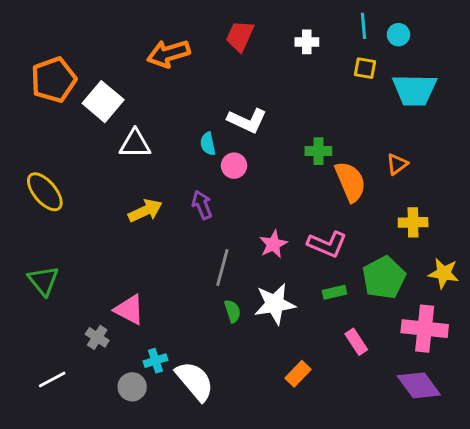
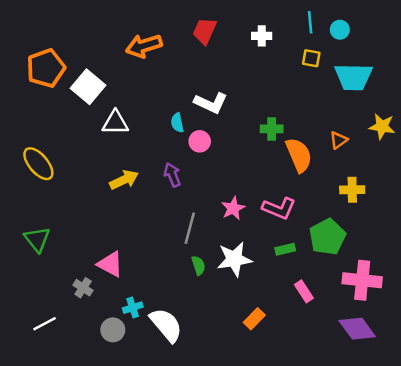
yellow star: (444, 273) -> (382, 126), moved

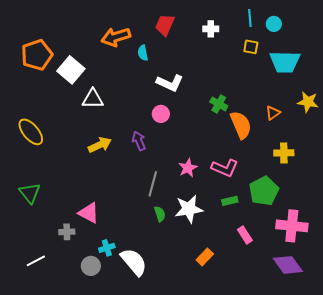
cyan semicircle: (177, 123) -> (143, 53), moved
green cross: (272, 129) -> (219, 104), turned 30
gray cross: (83, 288) -> (67, 232), turned -35

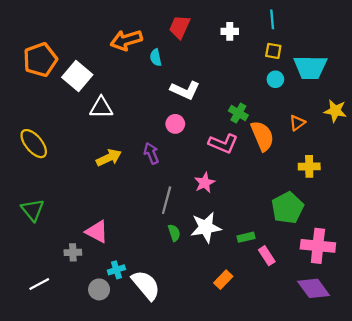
cyan circle: (274, 24) -> (275, 79), moved
pink L-shape: (225, 168) -> (223, 144), moved
green rectangle: (230, 201) -> (246, 237), moved

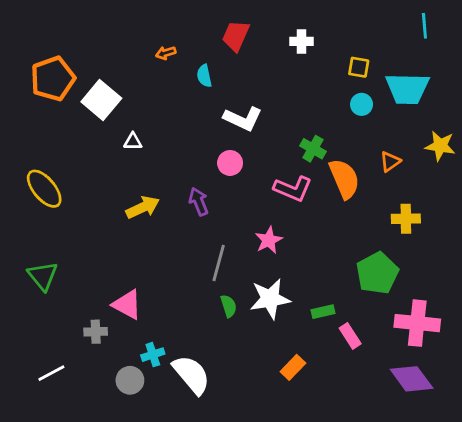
cyan line: (272, 19) -> (424, 26), moved
orange arrow: (126, 40) -> (166, 53), size x0.5
white triangle: (101, 108) -> (133, 142), size x0.6

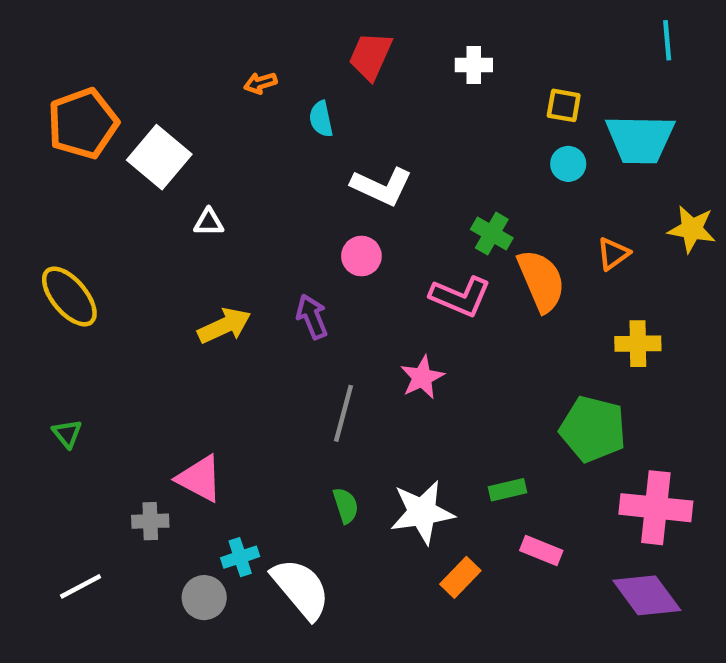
green pentagon: (377, 273) -> (593, 429), turned -30
green triangle: (43, 276) -> (67, 434), size x0.6
white star: (270, 299) -> (422, 512), moved
green semicircle: (229, 306) -> (346, 505), moved
pink rectangle: (350, 336) -> (541, 550), moved, turned -35

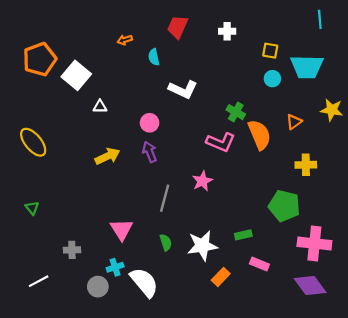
pink circle: (361, 256) -> (150, 123), moved
pink triangle: (200, 478) -> (122, 229), moved, turned 30

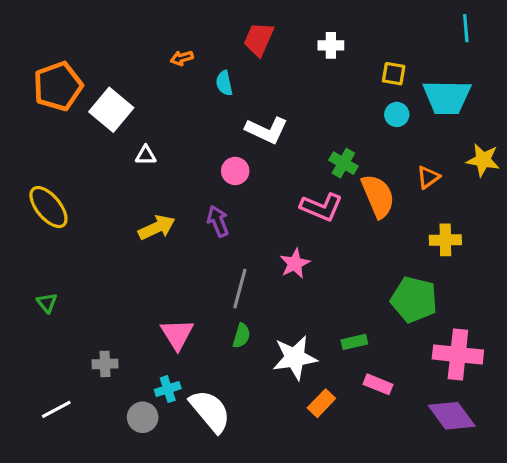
pink circle: (150, 123) -> (235, 171), moved
green semicircle: (166, 242) -> (241, 336), moved, turned 35

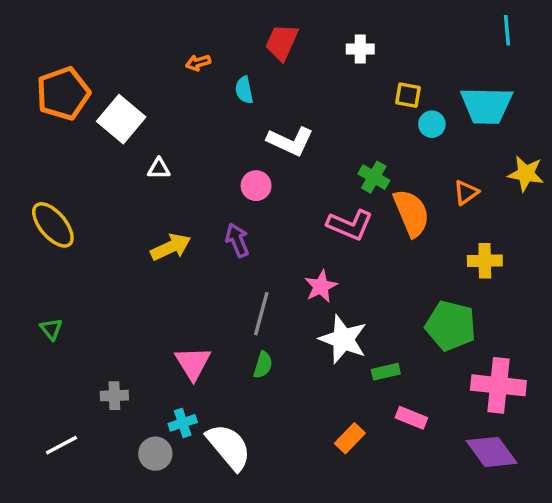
yellow square: (394, 74) -> (408, 95), moved
white star: (295, 358) -> (343, 339), moved, turned 30

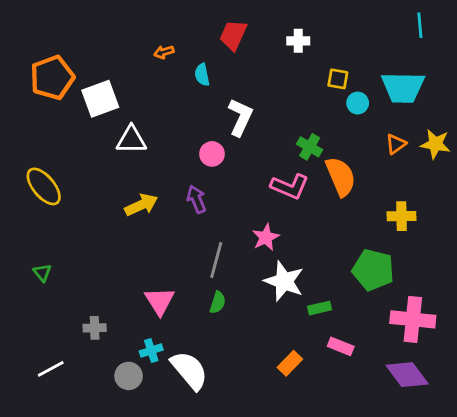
white square: (121, 119) -> (100, 99), turned 30
white L-shape: (290, 141) -> (240, 117), turned -90
white triangle: (159, 169) -> (131, 140), size x1.6
orange triangle: (466, 192) -> (396, 144), moved

